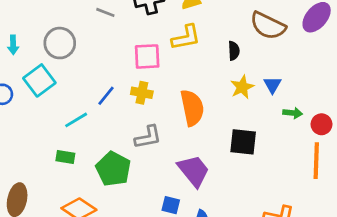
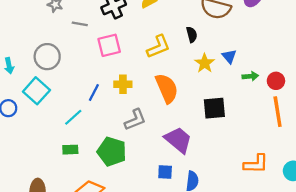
yellow L-shape: (186, 37) -> (158, 47), moved
pink square: (147, 56) -> (109, 45), moved

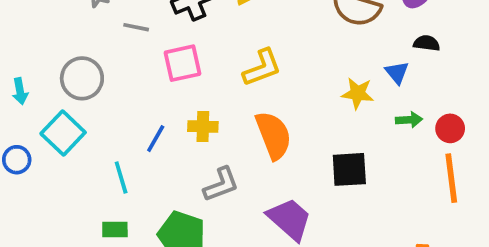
black semicircle: (192, 35) -> (427, 43), moved, turned -70
blue triangle: (229, 56) -> (397, 73), moved
yellow star: (205, 63) -> (358, 93), moved, turned -30
cyan line: (73, 117) -> (121, 177), turned -66

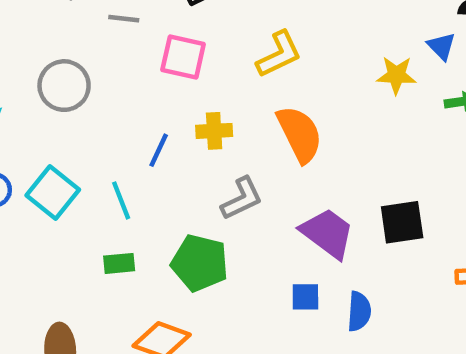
pink square: (183, 63) -> (183, 57), turned 30
cyan square: (63, 133) -> (53, 193), moved
black square: (349, 169) -> (402, 222), moved

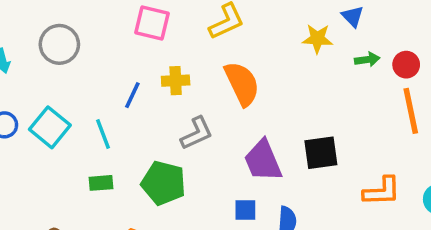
purple trapezoid: (328, 233) -> (263, 161), turned -150

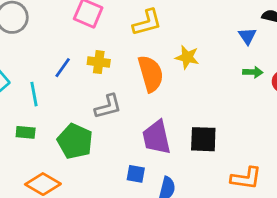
yellow star: (317, 39) -> (187, 57), moved

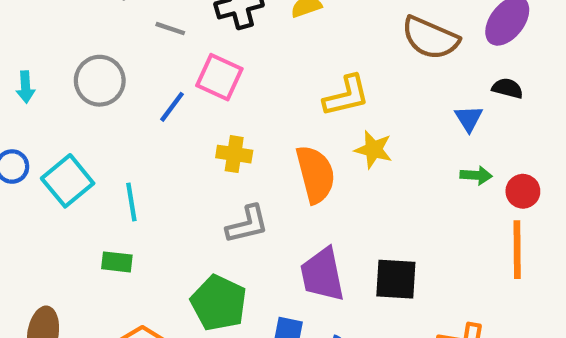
yellow L-shape: (147, 23) -> (346, 96), moved
blue line: (63, 68) -> (172, 107), moved
green pentagon: (75, 141) -> (219, 303), moved

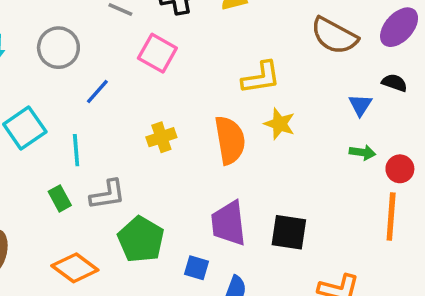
blue line: (172, 107) -> (97, 91), moved
yellow cross: (234, 154) -> (161, 137), moved, turned -32
gray L-shape: (247, 224) -> (108, 195), moved
green rectangle: (117, 262) -> (60, 198), turned 50

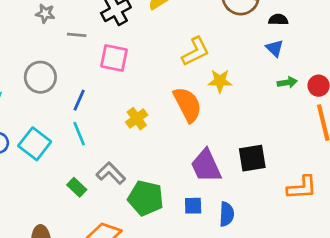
black semicircle: (394, 83) -> (278, 20), moved
cyan line: (76, 150) -> (79, 134), moved
gray L-shape: (108, 195) -> (111, 173), turned -108

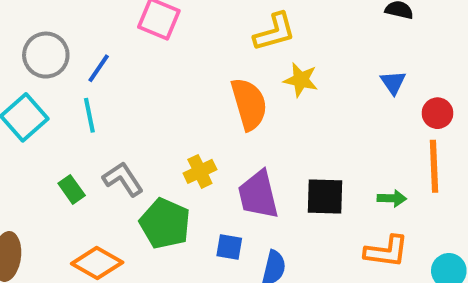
blue triangle: (275, 48) -> (393, 82), moved
gray circle: (40, 77) -> (46, 55), moved
green arrow: (287, 82) -> (392, 198), moved
yellow cross: (137, 119) -> (200, 171), moved

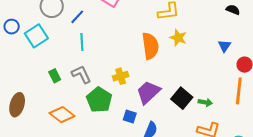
cyan line: (89, 115) -> (82, 42), moved
purple trapezoid: (258, 195) -> (148, 92), turned 52
black square: (325, 197) -> (182, 98), turned 30
green arrow: (392, 198) -> (205, 102), moved

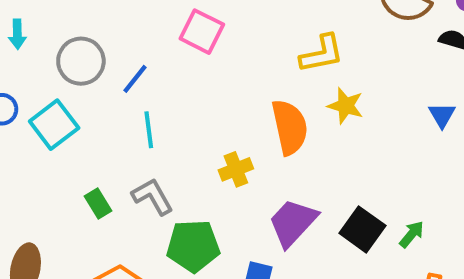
yellow cross: (121, 76) -> (236, 169), moved
green pentagon: (99, 100) -> (193, 246), turned -30
green arrow: (205, 102) -> (412, 234), turned -56

